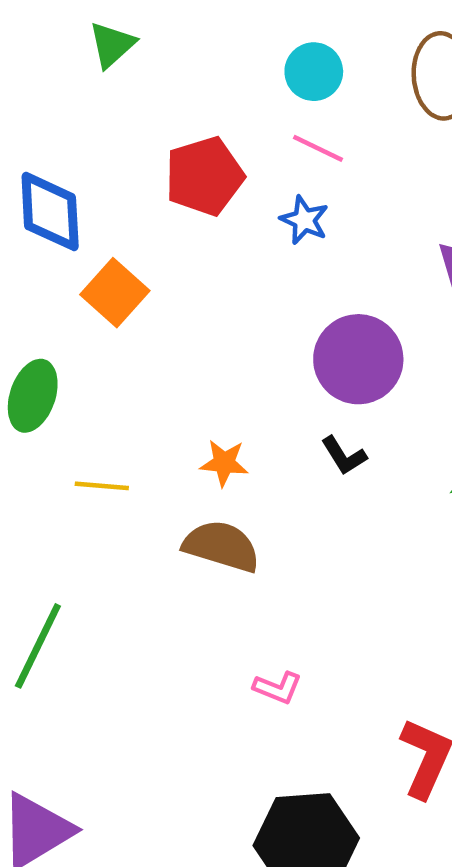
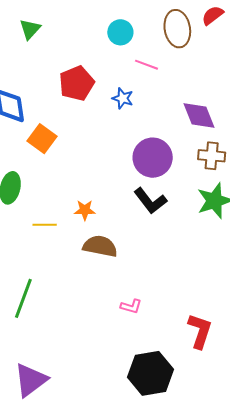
pink line: (318, 148) -> (147, 65), moved
black L-shape: (344, 456) -> (150, 201), size x1.6
orange star: (224, 463) -> (85, 210), moved

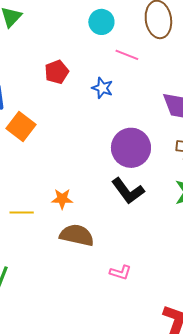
red pentagon: (77, 83) -> (57, 72), size x0.7
pink L-shape: (131, 306) -> (120, 272), moved

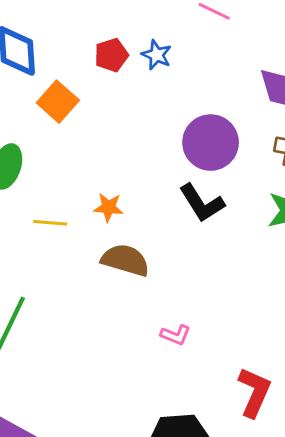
red pentagon: (57, 72) -> (111, 55), moved
blue star: (102, 88) -> (157, 55), moved
pink L-shape: (120, 272) -> (176, 335), moved

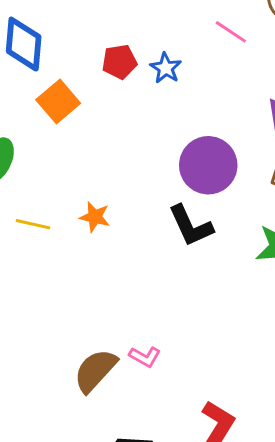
brown semicircle: (125, 260) -> (95, 370), moved, turned -72

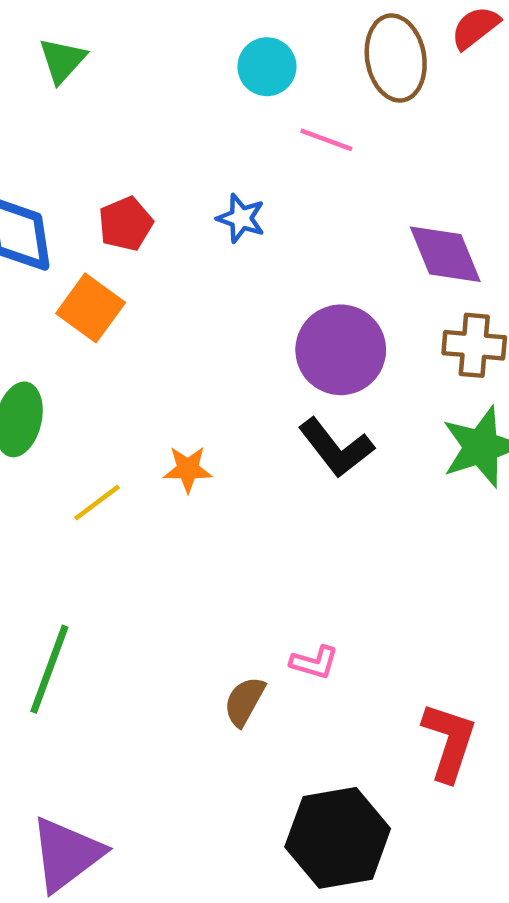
red pentagon: (119, 62) -> (126, 224), moved
yellow line: (33, 224) -> (97, 503), turned -36
brown semicircle: (95, 370) -> (244, 701), size x0.7

